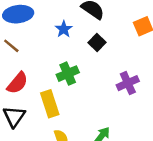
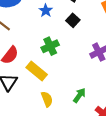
yellow rectangle: (50, 104) -> (37, 71), turned -30

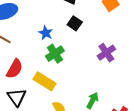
blue star: (46, 11) -> (46, 33), moved

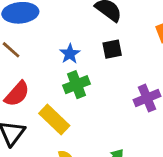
black square: (75, 23) -> (112, 49), turned 32

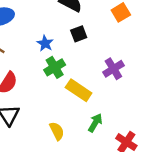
yellow rectangle: (54, 119) -> (79, 90), moved

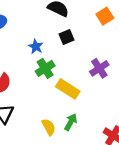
green arrow: (95, 123) -> (71, 122), moved

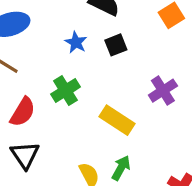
blue star: (36, 47) -> (76, 42), moved
green cross: (45, 68) -> (65, 91), moved

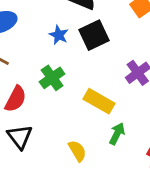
black square: (116, 45) -> (94, 35), size x1.5
green arrow: (121, 168) -> (117, 134), moved

